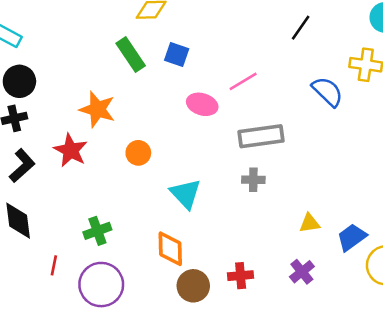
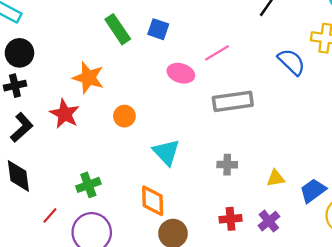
gray cross: (253, 180) -> (227, 165), moved
red line: (54, 265) -> (50, 215), turned 30
red cross: (241, 276) -> (231, 219), moved

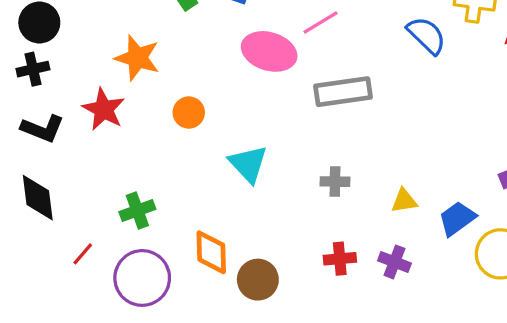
pink ellipse: (181, 73) -> (269, 51), size x1.4
black L-shape: (22, 127) -> (43, 129), turned 64
orange diamond: (153, 201) -> (211, 252), moved
purple cross: (269, 221) -> (394, 262), turned -30

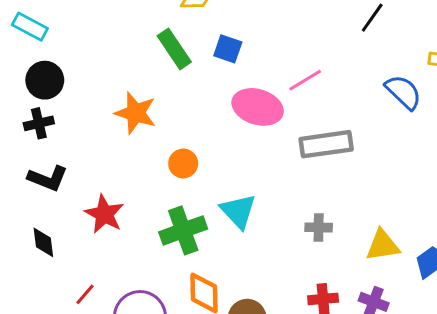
red star: (104, 109) -> (104, 214), moved
black diamond: (38, 198) -> (43, 242), size x0.7
yellow triangle: (404, 201) -> (383, 245), size x1.4
green cross: (137, 211) -> (183, 230), moved, size x1.4

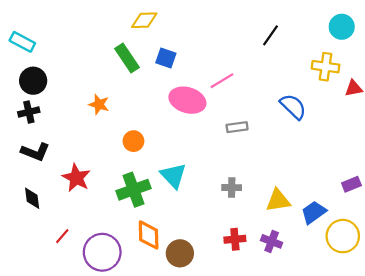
blue semicircle: (403, 92) -> (293, 107), moved
orange star: (136, 113) -> (99, 104), size x0.7
gray rectangle: (326, 144) -> (237, 127), size x0.6

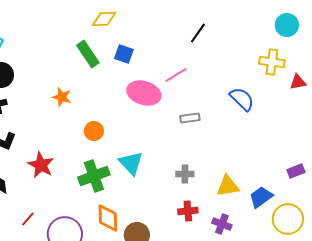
black line: (270, 35) -> (198, 33), moved
red cross: (235, 239) -> (188, 211), moved

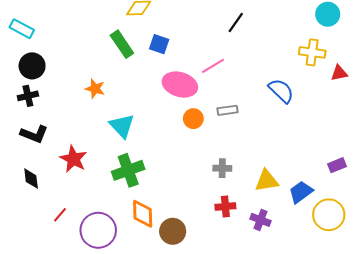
orange circle: (94, 131) -> (193, 119), moved
cyan triangle: (131, 163) -> (122, 126), moved

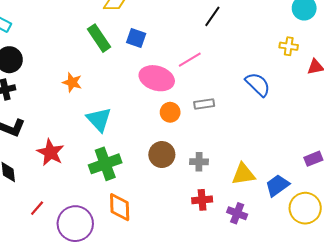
yellow cross: (312, 52) -> (289, 46), size x0.7
brown circle: (173, 231) -> (162, 155), moved

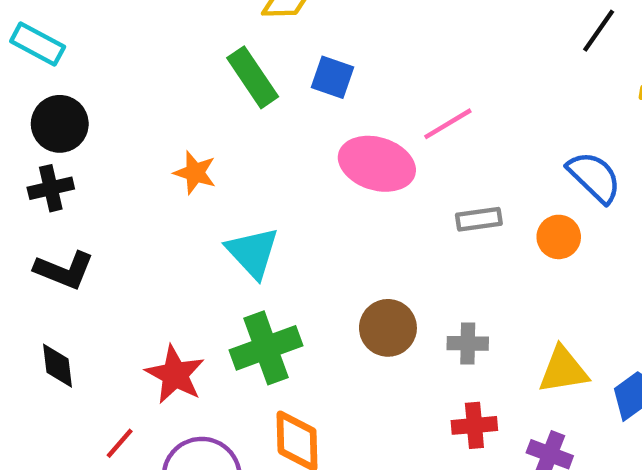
black line: (212, 16) -> (599, 31), moved
orange circle: (170, 112) -> (559, 237), moved
red star: (51, 152) -> (175, 374), moved

